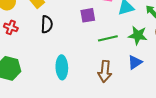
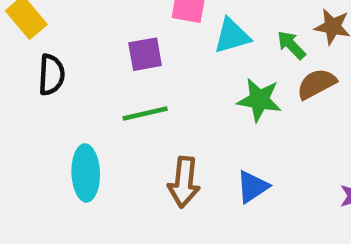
green line: (108, 38) -> (145, 114), moved
blue triangle: (135, 62) -> (252, 187), moved

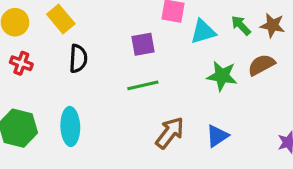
green arrow: (291, 45) -> (241, 25), moved
cyan ellipse: (86, 173) -> (70, 126), moved
brown arrow: (184, 182) -> (170, 133), turned -148

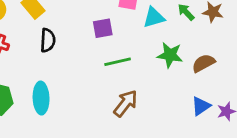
brown semicircle: (261, 65) -> (203, 63), moved
green line: (143, 85) -> (118, 62), moved
blue triangle: (217, 136) -> (201, 106), moved

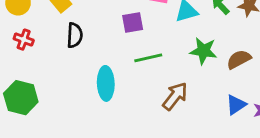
cyan ellipse: (41, 98) -> (106, 83), moved
brown arrow: (126, 103) -> (175, 96), moved

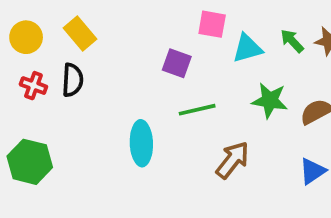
purple square: (133, 23) -> (177, 63), turned 30
black semicircle: (75, 35) -> (73, 80), moved

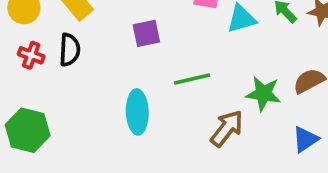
purple square: (177, 63) -> (146, 33), moved, turned -32
green star: (270, 100) -> (263, 94), moved

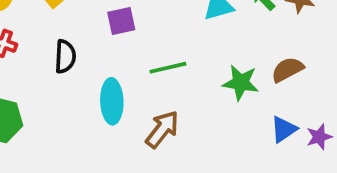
black semicircle: (70, 50) -> (65, 56), moved
brown arrow: (227, 128) -> (162, 129), moved

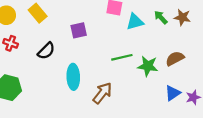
black semicircle: (65, 56) -> (46, 51), turned 42
green line: (168, 68) -> (122, 57), moved

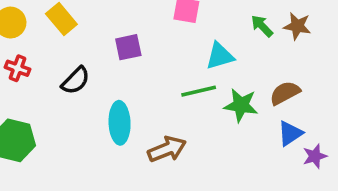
cyan triangle: (135, 22) -> (220, 56), moved
brown arrow: (102, 93) -> (167, 149), turned 30
blue triangle: (173, 93) -> (290, 133), moved

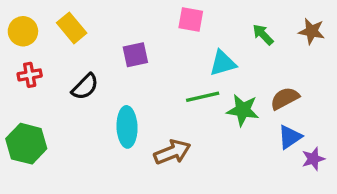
brown star: (297, 26) -> (312, 31), moved
red cross: (18, 68) -> (30, 75), turned -30

